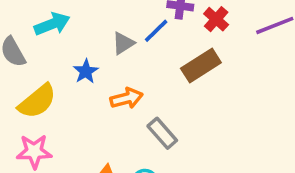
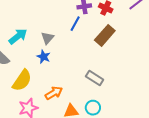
gray triangle: (123, 43) -> (47, 38), moved
orange arrow: (127, 98) -> (54, 93), moved

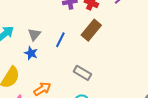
blue line: (75, 24) -> (60, 40), moved

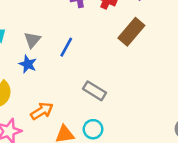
brown rectangle: (91, 30) -> (131, 32), moved

